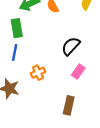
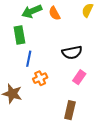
black semicircle: (71, 46) -> (72, 52), turned -144
blue line: (15, 52) -> (29, 59), moved

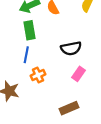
green rectangle: (19, 35) -> (29, 30), moved
brown rectangle: (70, 110) -> (69, 108), turned 54

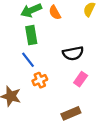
blue line: (26, 55) -> (28, 60), turned -49

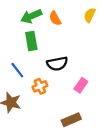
black semicircle: (73, 53) -> (57, 64), moved
blue line: (28, 60) -> (17, 70), moved

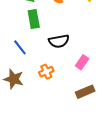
orange cross: (40, 86) -> (46, 72), moved
brown rectangle: (71, 120) -> (85, 92), moved

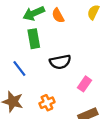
orange cross: (46, 72) -> (47, 103), moved

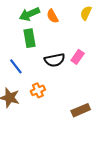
pink rectangle: (84, 84) -> (78, 57), moved
orange cross: (47, 103) -> (38, 90), moved

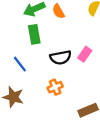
orange cross: (38, 90) -> (55, 87), moved

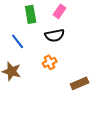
pink rectangle: (85, 54) -> (60, 11), moved

